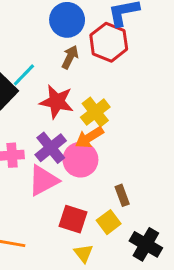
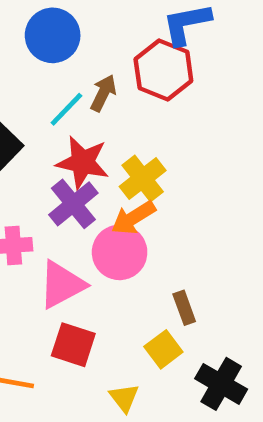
blue circle: (67, 20) -> (53, 35), moved
cyan line: (24, 75) -> (66, 109), moved
purple cross: (51, 148) -> (73, 204), moved
red square: (73, 219) -> (73, 345), moved

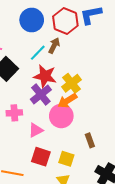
red hexagon: (163, 70) -> (65, 21), moved
pink triangle: (62, 285) -> (36, 130), size x0.7
yellow square: (163, 349) -> (66, 159), moved, turned -35

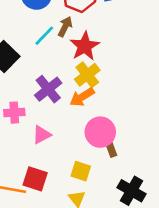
red star: (45, 76) -> (85, 46), moved, turned 30
pink circle: (61, 116) -> (100, 132), moved
red square: (41, 157) -> (35, 179), moved

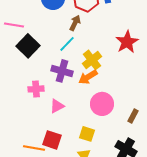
cyan line: (44, 36) -> (67, 44), moved
red star: (85, 46) -> (127, 42), moved
purple cross: (48, 89) -> (62, 71), turned -35
brown rectangle: (111, 148) -> (133, 116), moved, turned 48

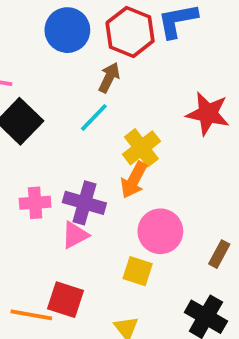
red star: (127, 42) -> (208, 114), turned -30
purple cross: (62, 71) -> (84, 203), moved
orange arrow: (88, 77) -> (134, 180), turned -30
yellow square: (87, 134) -> (138, 271), moved

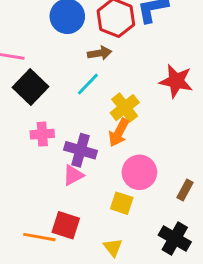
brown arrow: (109, 78) -> (100, 53), turned 55
pink cross: (35, 203) -> (42, 134), moved

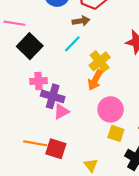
purple cross: (81, 150) -> (53, 96), moved
yellow square: (122, 203) -> (116, 133), moved
orange line: (39, 237) -> (35, 143), moved

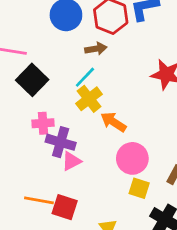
yellow cross: (100, 61) -> (89, 99), moved
orange arrow: (95, 80) -> (113, 122), turned 95

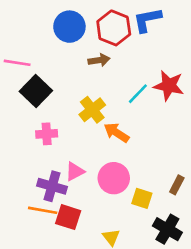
cyan line: (85, 77) -> (138, 94), moved
purple cross: (61, 142) -> (52, 186), moved
pink circle: (132, 158) -> (114, 178), moved

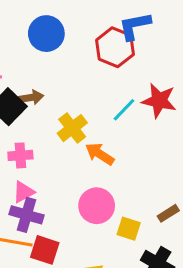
red hexagon: (114, 28) -> (115, 47), moved
brown arrow: (99, 60) -> (31, 98), moved
pink triangle: (75, 171) -> (23, 192), moved
brown rectangle: (177, 185) -> (168, 213), turned 30

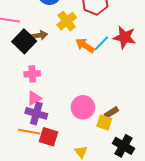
yellow cross: (72, 128) -> (67, 21), moved
orange arrow: (100, 154) -> (85, 45), moved
brown rectangle: (168, 213) -> (111, 112), moved

